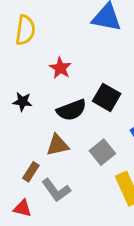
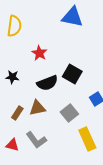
brown rectangle: (31, 172) -> (17, 113), moved
red triangle: (22, 208) -> (12, 145), moved

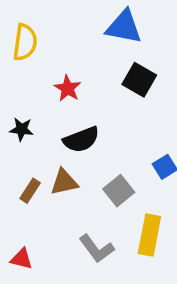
black square: (72, 74) -> (139, 80), moved
yellow rectangle: (87, 139) -> (149, 235), turned 35
gray L-shape: (36, 140) -> (97, 249), moved
red triangle: (12, 145) -> (22, 259), moved

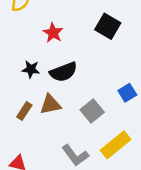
black star: (22, 129) -> (31, 69), moved
yellow rectangle: (149, 235) -> (116, 145), turned 40

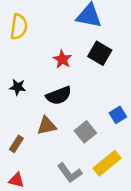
red star: (53, 33) -> (62, 59), moved
black star: (31, 69) -> (18, 87), moved
brown rectangle: (24, 111) -> (16, 144), moved

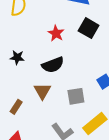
brown triangle: (47, 126) -> (42, 91), turned -48
gray square: (85, 132) -> (76, 96), turned 30

